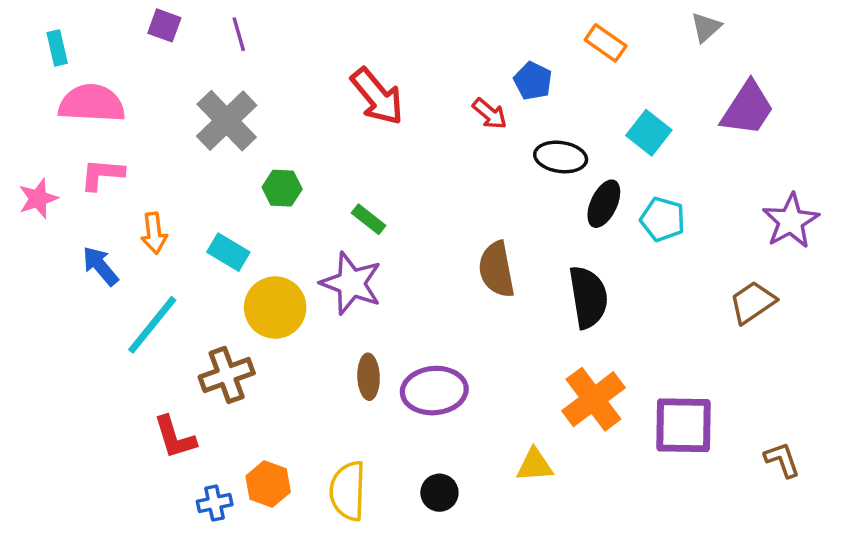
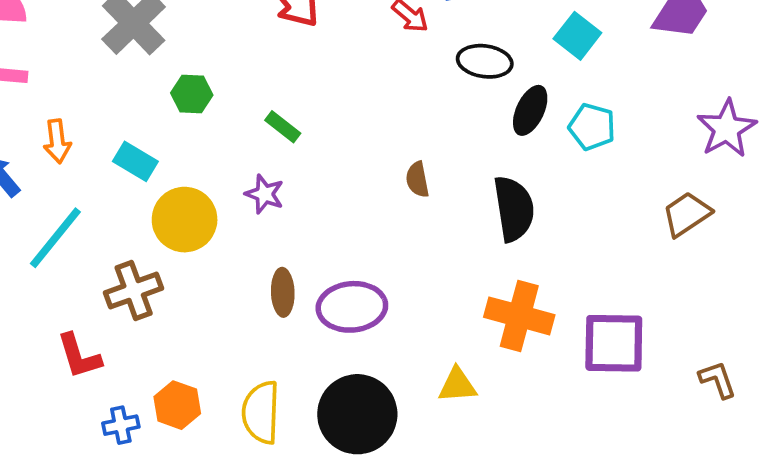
brown semicircle: (497, 269) -> (417, 180), size x0.6
purple star: (351, 283) -> (265, 194), size x0.6
orange cross: (593, 399) -> (519, 316), turned -38
black circle: (439, 493) -> (357, 414), size x2.0

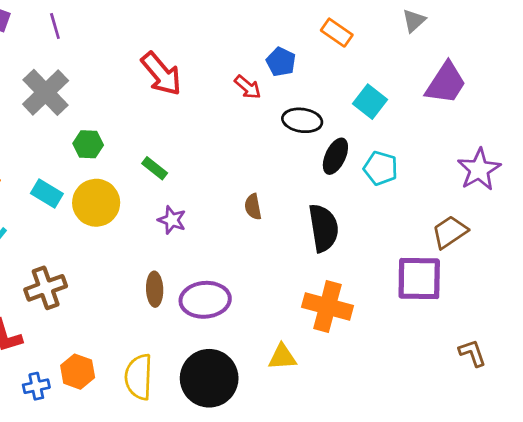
purple star: (265, 194) -> (172, 220), moved
yellow circle: (185, 220) -> (96, 203), moved
purple square: (614, 343) -> (419, 279), moved

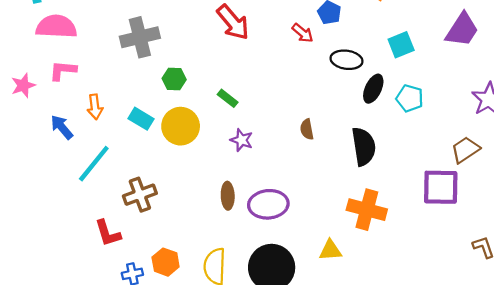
gray cross: (46, 92) -> (140, 37), turned 30
cyan square: (370, 102) -> (401, 45), turned 30

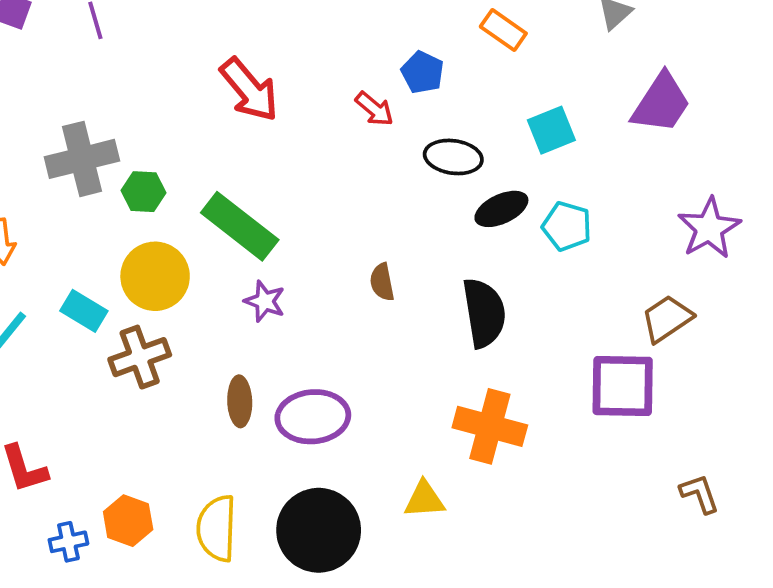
gray cross: (140, 37) -> (82, 159), moved
black ellipse: (373, 89) -> (501, 209), turned 40
green rectangle: (228, 98) -> (240, 226), size x2.0
cyan rectangle: (141, 119) -> (84, 311), moved
brown cross: (140, 195) -> (140, 357), moved

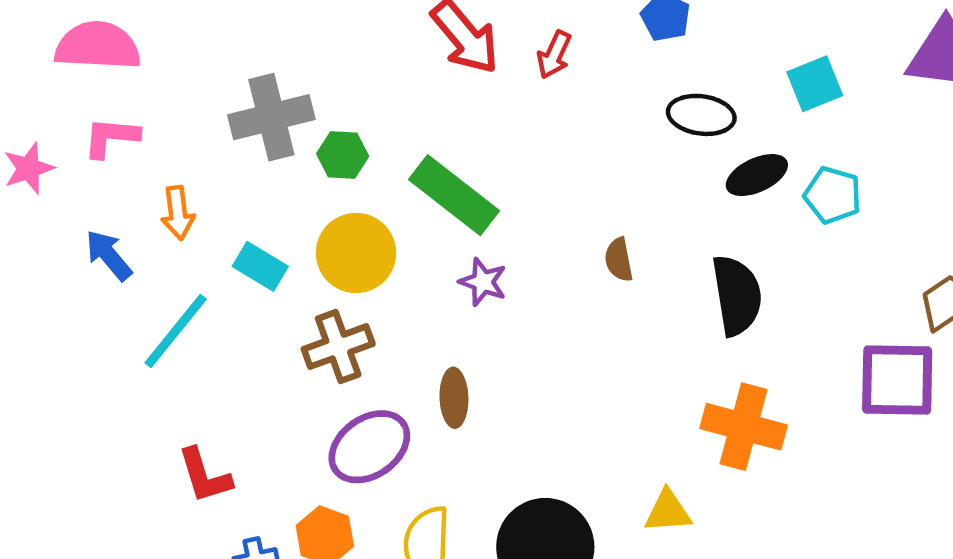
red arrow: (374, 109) -> (554, 55), moved, turned 75
cyan rectangle: (84, 311) -> (260, 266), moved
purple ellipse: (313, 417) -> (369, 447), moved, turned -30

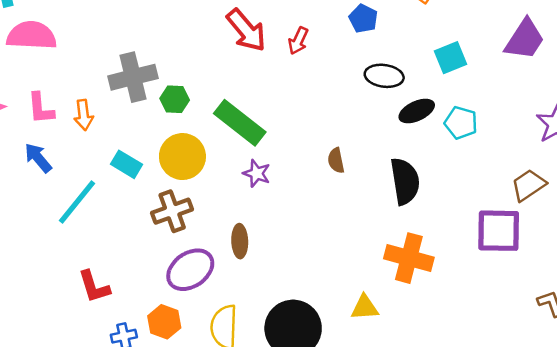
pink L-shape: (111, 137) -> (41, 108), moved, turned -100
orange arrow: (178, 213) -> (84, 115), moved

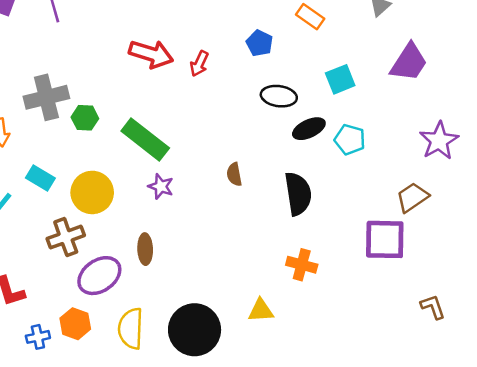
red arrow: (246, 30) -> (151, 54), turned -33
yellow circle: (182, 157) -> (92, 192), moved
brown cross: (172, 211) -> (66, 237), moved
orange cross: (409, 258) -> (302, 265), size x0.7

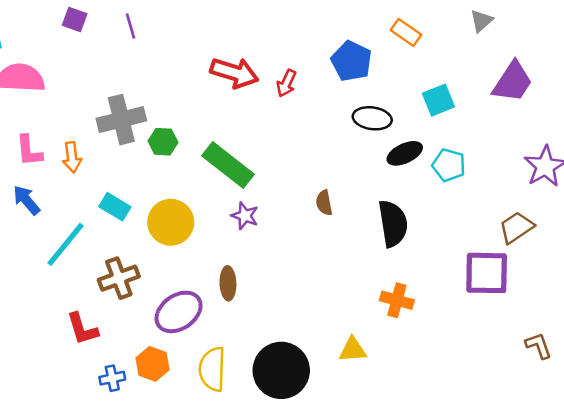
blue pentagon: (260, 43) -> (351, 61), size x1.4
brown cross: (66, 237) -> (119, 278), moved

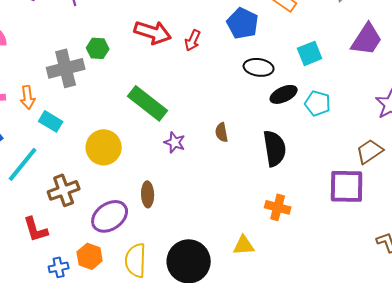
green hexagon: (163, 142) -> (98, 48), moved
cyan rectangle: (115, 207) -> (51, 121), moved
purple star: (245, 216) -> (175, 142), moved

